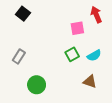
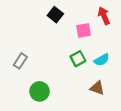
black square: (23, 14) -> (55, 15), moved

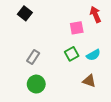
black square: (55, 15) -> (25, 13), moved
gray rectangle: (20, 61) -> (33, 57), moved

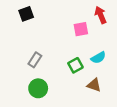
black square: (25, 13) -> (26, 14), turned 32
green square: (72, 54) -> (75, 65), moved

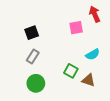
black square: (26, 14) -> (32, 33), moved
green square: (75, 65) -> (71, 71), moved, turned -32

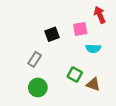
black square: (32, 33) -> (52, 34), moved
cyan semicircle: (93, 54) -> (93, 48), moved, turned 32

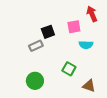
gray rectangle: (35, 59) -> (36, 46), moved, turned 32
brown triangle: (93, 84) -> (89, 86), moved

